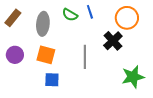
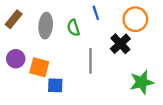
green semicircle: (70, 15) -> (73, 28), moved, turned 42
orange square: (46, 55) -> (39, 67), moved

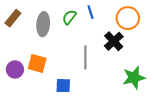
green semicircle: (73, 28) -> (69, 17), moved, turned 56
purple circle: (16, 59) -> (15, 69), moved
blue square: (55, 85) -> (63, 86), moved

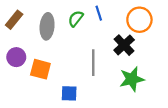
purple circle: (15, 69) -> (16, 57), moved
green star: (134, 78) -> (132, 79), moved

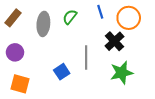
blue line: (99, 13) -> (100, 12), moved
orange square: (40, 69) -> (20, 84), moved
blue square: (69, 93) -> (62, 72), moved, turned -35

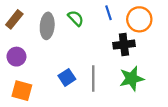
green semicircle: (70, 17) -> (76, 18), turned 98
black cross: (114, 41) -> (124, 45), turned 36
gray line: (86, 57) -> (93, 79), moved

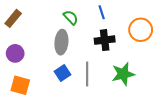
orange circle: (139, 19) -> (141, 30), moved
gray ellipse: (47, 26) -> (61, 42), moved
black cross: (124, 45) -> (105, 40), moved

